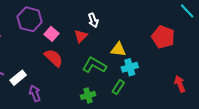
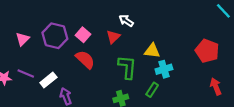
purple hexagon: (30, 19) -> (55, 36), moved
white arrow: (93, 20) -> (126, 21), turned 144
red pentagon: (163, 37) -> (207, 51), moved
green L-shape: (94, 65) -> (127, 67), turned 65

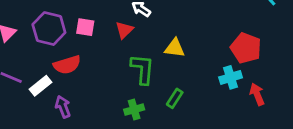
pink square: (83, 35) -> (85, 27), turned -32
red semicircle: (85, 60) -> (67, 65), moved, turned 120
cyan cross: (164, 69) -> (231, 77), moved

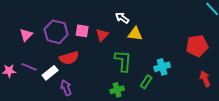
red triangle: (124, 30) -> (102, 35), moved
yellow triangle: (175, 48) -> (135, 34), moved
red pentagon: (246, 48) -> (197, 46), turned -30
cyan cross: (231, 77) -> (162, 67), moved

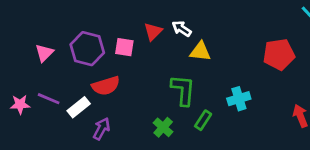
red triangle: (102, 35) -> (153, 31), moved
red pentagon: (197, 46) -> (279, 54), moved
green rectangle: (146, 82) -> (203, 120), moved
purple arrow: (66, 88) -> (102, 129), turned 49
green cross: (117, 90) -> (163, 127), moved, turned -32

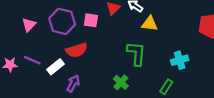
green rectangle: (203, 120) -> (166, 87), moved

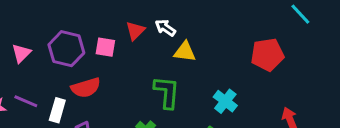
cyan cross: (180, 60) -> (225, 101), turned -35
white rectangle: (55, 67) -> (57, 110), turned -35

